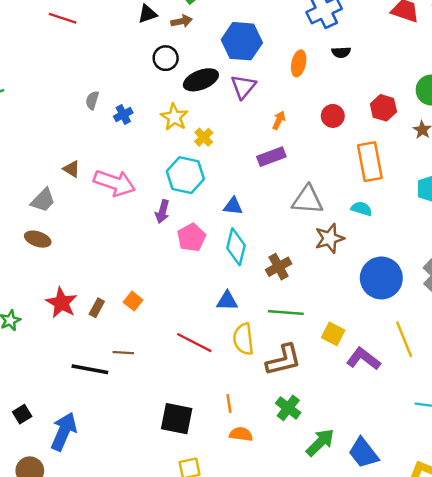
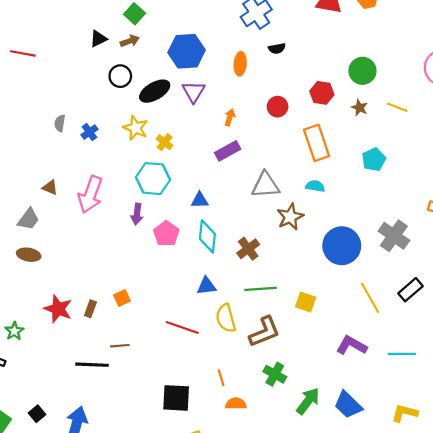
pink arrow: (115, 183) -> (90, 195), turned 99
orange square: (133, 301) -> (122, 298), turned 35
purple L-shape: (363, 359) -> (352, 345), moved

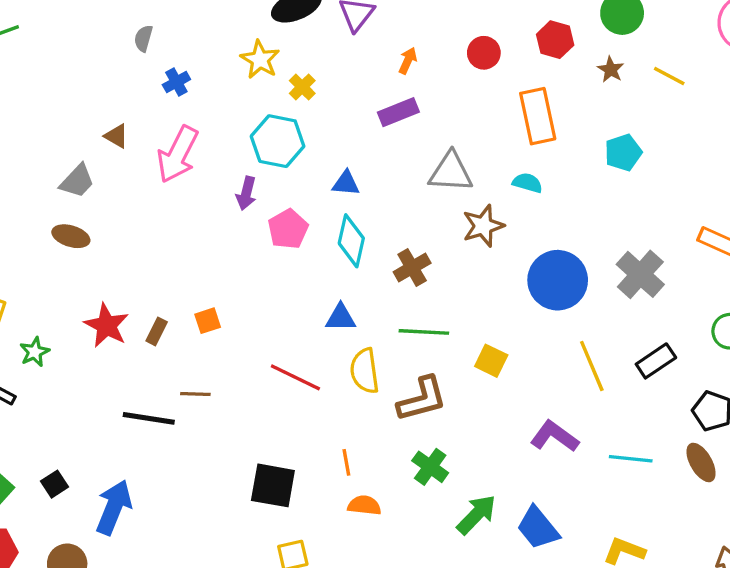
blue cross: (89, 132) -> (176, 82), moved

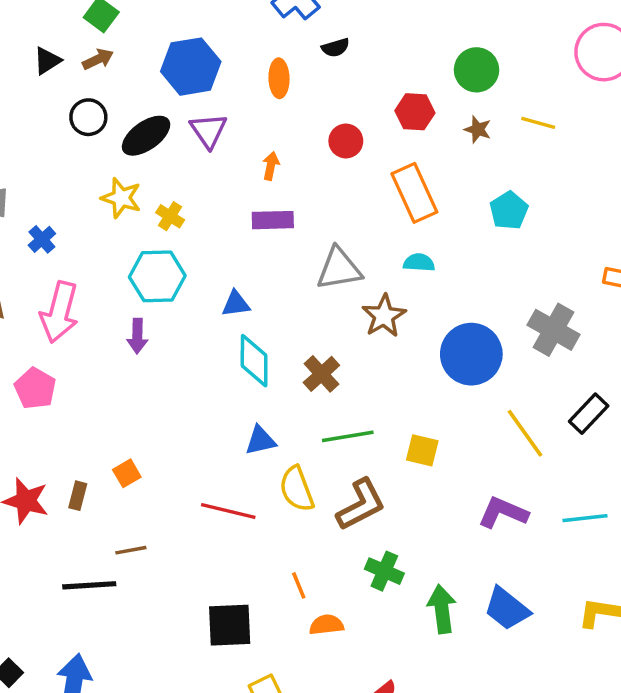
purple rectangle: (398, 112) -> (273, 220), turned 33
pink pentagon: (288, 229) -> (35, 388), moved
green arrow: (476, 515) -> (442, 609), turned -39

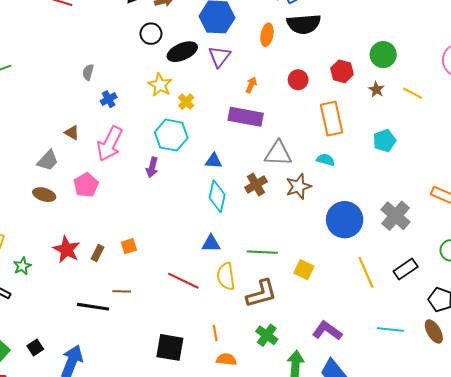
black semicircle: (335, 48) -> (304, 24), size x2.0
purple rectangle: (273, 220) -> (246, 117), size x1.4
brown cross: (321, 374) -> (256, 185), moved
purple L-shape: (503, 513) -> (327, 331), moved

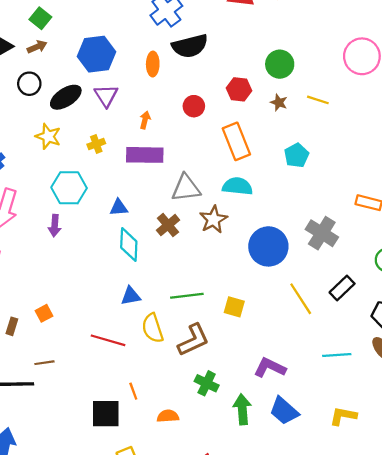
yellow cross: (186, 102) -> (96, 144), moved, turned 35
cyan semicircle: (326, 160) -> (237, 186), size x1.5
orange line: (215, 333) -> (133, 391), moved

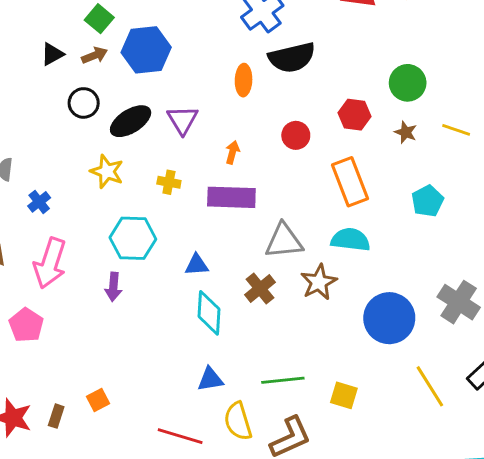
blue hexagon: (96, 54) -> (146, 50), moved
yellow cross: (96, 144) -> (169, 182), turned 30

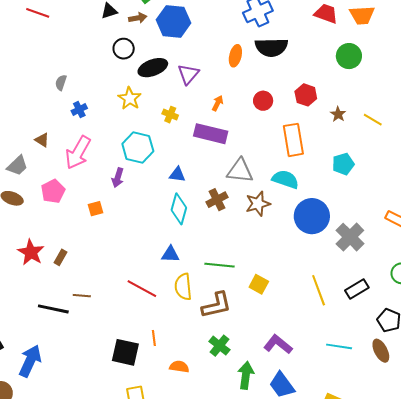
green circle: (408, 83) -> (349, 56), moved
blue circle: (389, 318) -> (312, 216), moved
orange square: (98, 400) -> (96, 209), moved

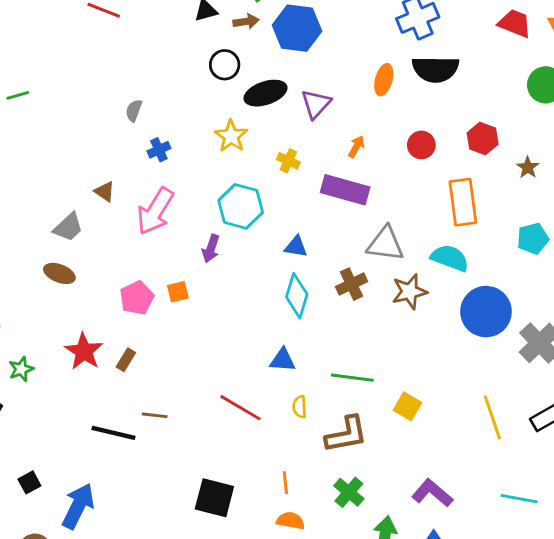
pink pentagon: (53, 191) -> (137, 298), moved
yellow semicircle: (183, 287) -> (300, 407), size x0.6
orange line: (154, 338) -> (285, 483), moved

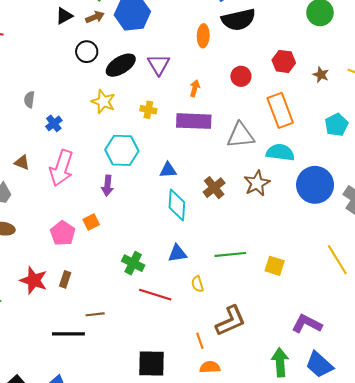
gray triangle: (385, 244) -> (241, 135), moved
brown L-shape: (346, 434) -> (231, 321), moved
green cross: (349, 492) -> (133, 263), moved

